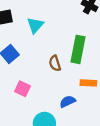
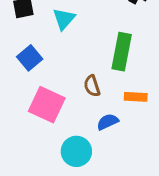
brown semicircle: (55, 63) -> (92, 86), moved
pink square: (22, 89) -> (47, 105), size x1.6

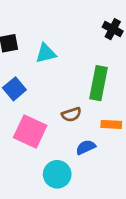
cyan triangle: (64, 19) -> (46, 53), turned 35
brown semicircle: (92, 86) -> (71, 114), turned -90

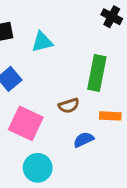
cyan circle: (57, 174) -> (38, 168), moved

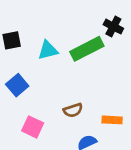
green rectangle: (97, 73) -> (87, 49), moved, turned 52
pink square: (26, 123) -> (33, 127), size x0.7

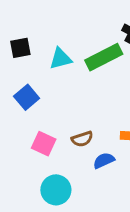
brown semicircle: (73, 110) -> (82, 139), moved

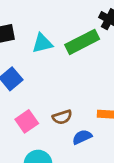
pink square: (44, 144) -> (27, 121), turned 30

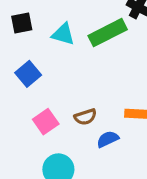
cyan triangle: (42, 43) -> (63, 34), turned 30

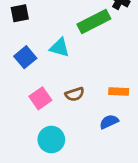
cyan triangle: (63, 34) -> (60, 48), moved
blue semicircle: (108, 139) -> (109, 122), moved

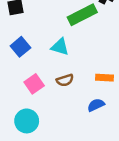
cyan triangle: (60, 48) -> (60, 47), moved
cyan circle: (51, 140) -> (27, 121), moved

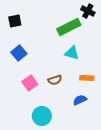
cyan triangle: (60, 47) -> (72, 53), moved
cyan circle: (27, 121) -> (42, 116), moved

